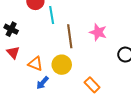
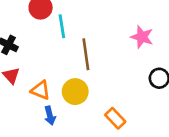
pink star: (98, 32) -> (142, 37), moved
blue arrow: (42, 83) -> (50, 116), turned -56

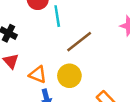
brown line: (86, 54) -> (79, 42), turned 60

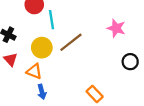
yellow circle: (69, 76) -> (42, 48), moved

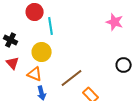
pink star: (116, 28) -> (115, 22), moved
brown line: (71, 42) -> (72, 78), moved

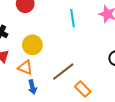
cyan line: (51, 26) -> (72, 18), moved

